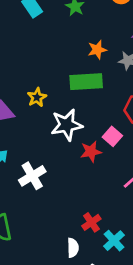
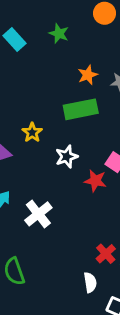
white star: (67, 125) -> (67, 157), size x0.7
red star: (91, 152) -> (95, 181), turned 30

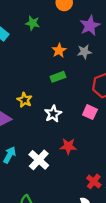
green rectangle: (81, 109) -> (58, 77), size x0.6
red star: (95, 181) -> (68, 146), moved

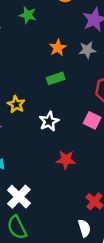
white cross: (39, 160) -> (19, 197), moved

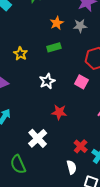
yellow star: (16, 104) -> (20, 54), moved
white cross: (19, 197) -> (38, 138), moved

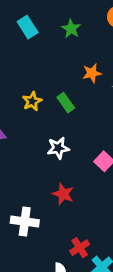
green rectangle: (54, 47) -> (66, 103), moved, turned 56
white cross: (38, 138) -> (25, 221), turned 36

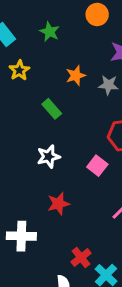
yellow star: (32, 101) -> (19, 70), moved
red star: (63, 194) -> (58, 204), turned -30

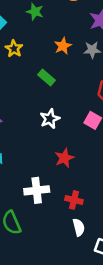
red cross: (81, 257) -> (74, 200), moved, turned -30

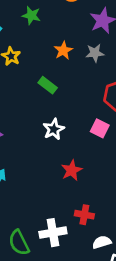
white cross: (37, 190) -> (53, 233), moved
white semicircle: (79, 227) -> (102, 242), moved, turned -90

